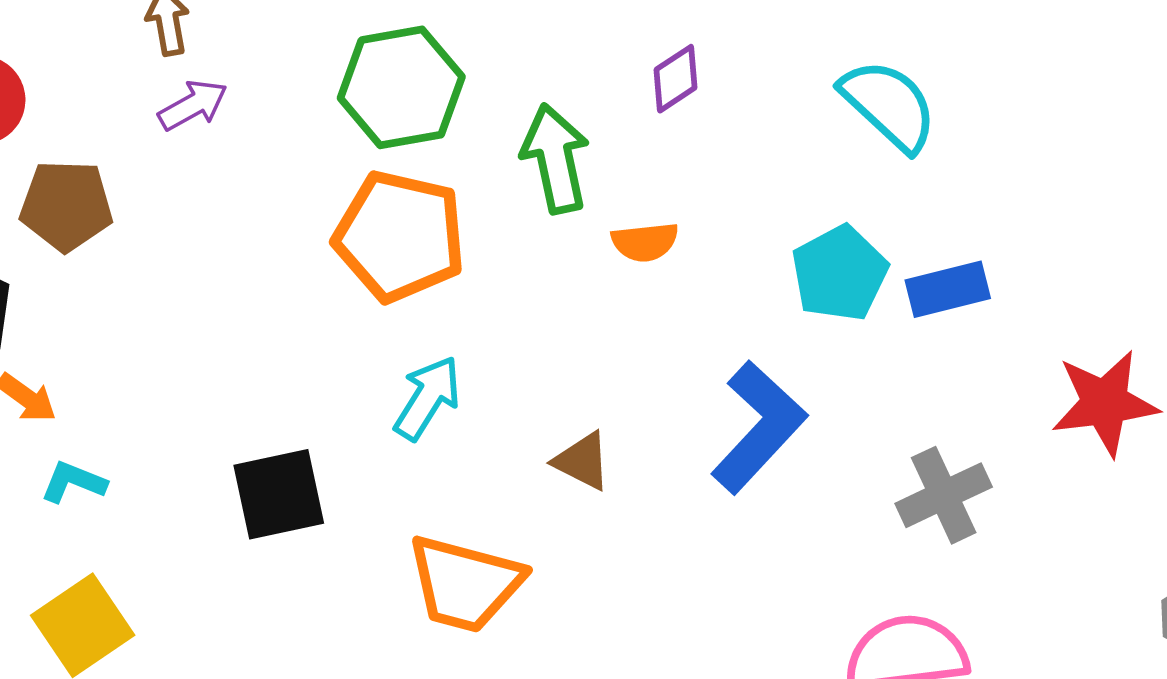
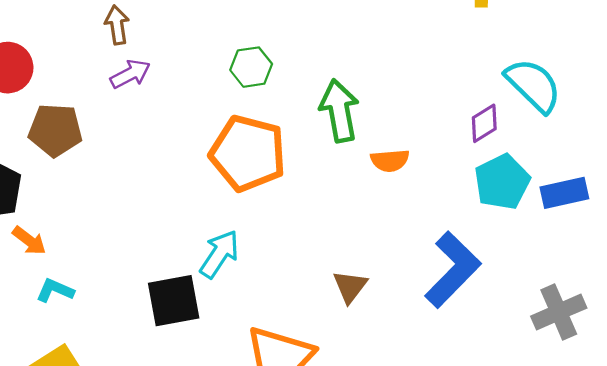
purple diamond: (675, 79) -> (484, 123), moved
green hexagon: (401, 87) -> (251, 67), size x0.6
cyan arrow: (427, 398) -> (219, 254), moved
brown triangle: (582, 461) -> (350, 286), turned 39

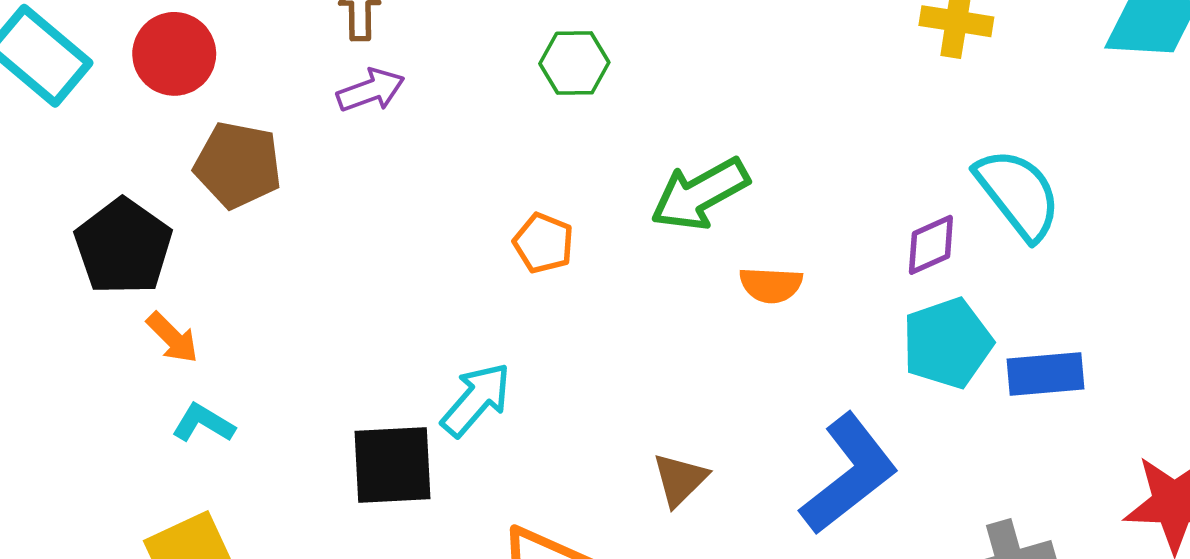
green hexagon: (251, 67) -> (574, 63), moved
green arrow: (339, 111) -> (700, 194), turned -116
orange pentagon: (248, 153) -> (543, 243), size x0.5

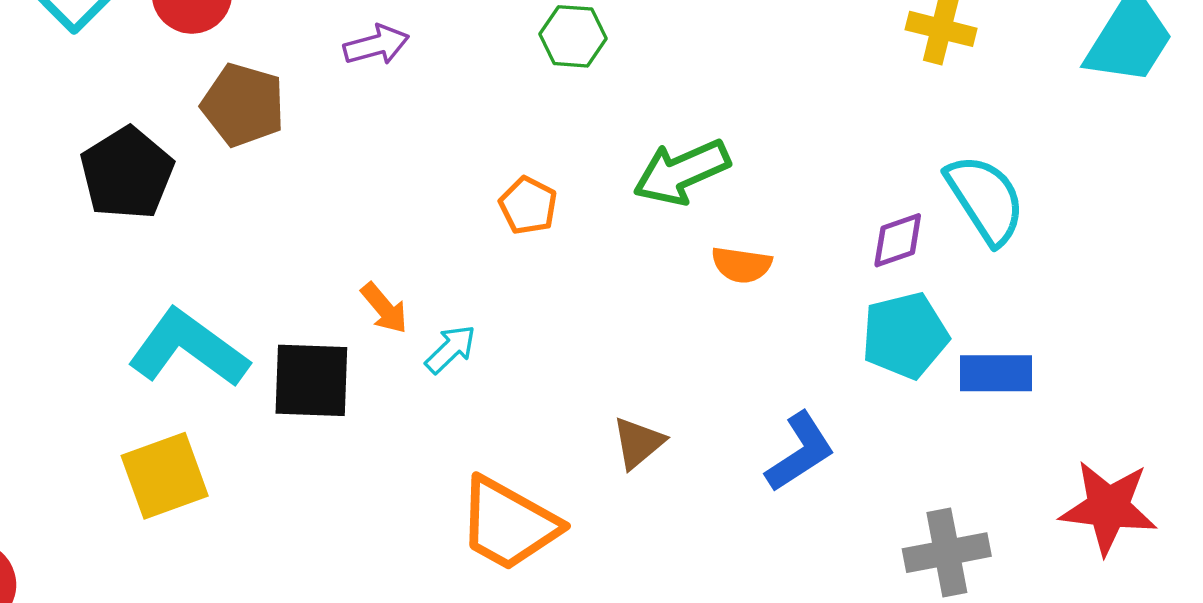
orange arrow: (172, 338) -> (384, 308), moved
cyan arrow: (476, 400) -> (451, 349), size x0.7
cyan L-shape: (203, 423) -> (188, 348), size x2.0
black square: (393, 465) -> (311, 380), moved
blue L-shape: (849, 474) -> (800, 452), size x0.7

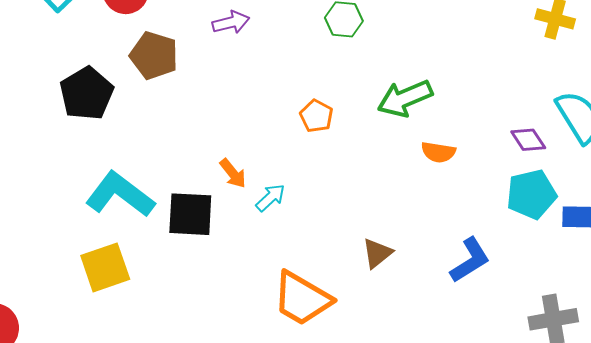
purple diamond: (898, 240) -> (528, 140), turned 75

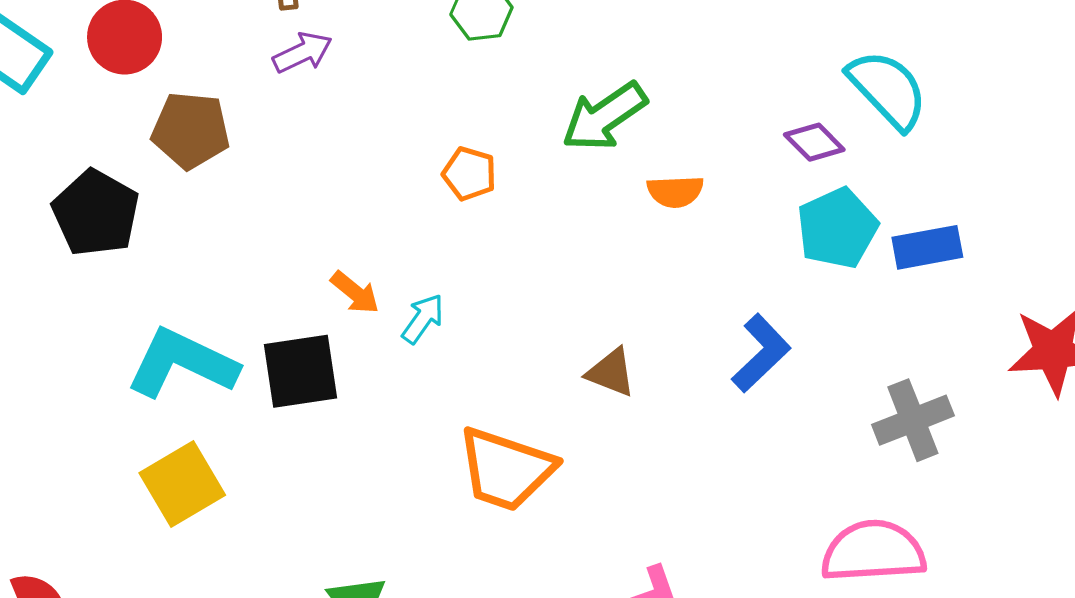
brown triangle: (377, 253) -> (611, 372), turned -48

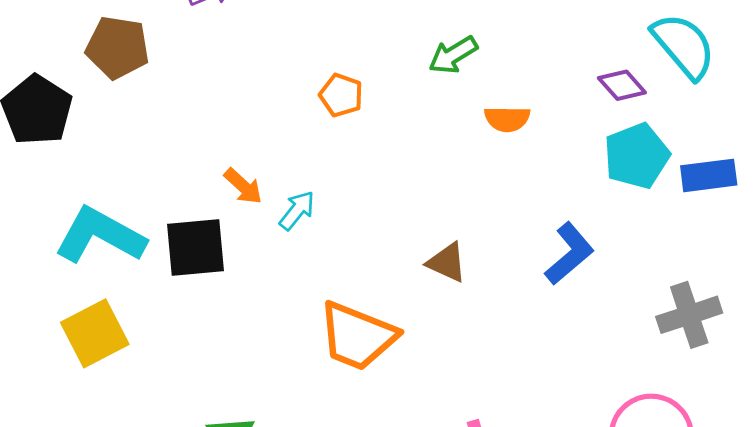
green arrow: (604, 117) -> (453, 55), size x0.7

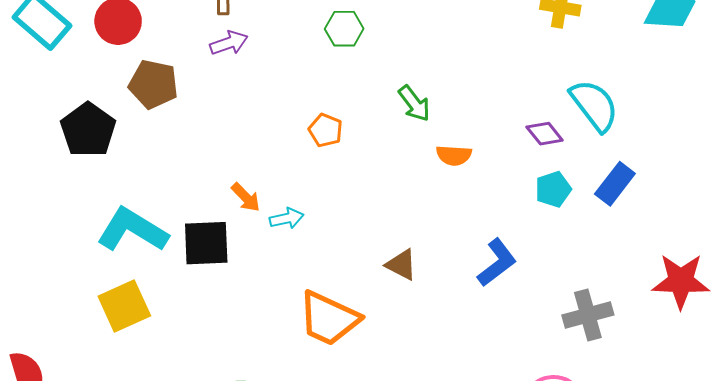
green arrow: (453, 55) -> (414, 103), turned -99
cyan pentagon: (637, 156) -> (553, 189), size x0.7
blue rectangle: (709, 175) -> (615, 184), moved, turned -48
cyan arrow: (297, 210) -> (287, 218), turned 36

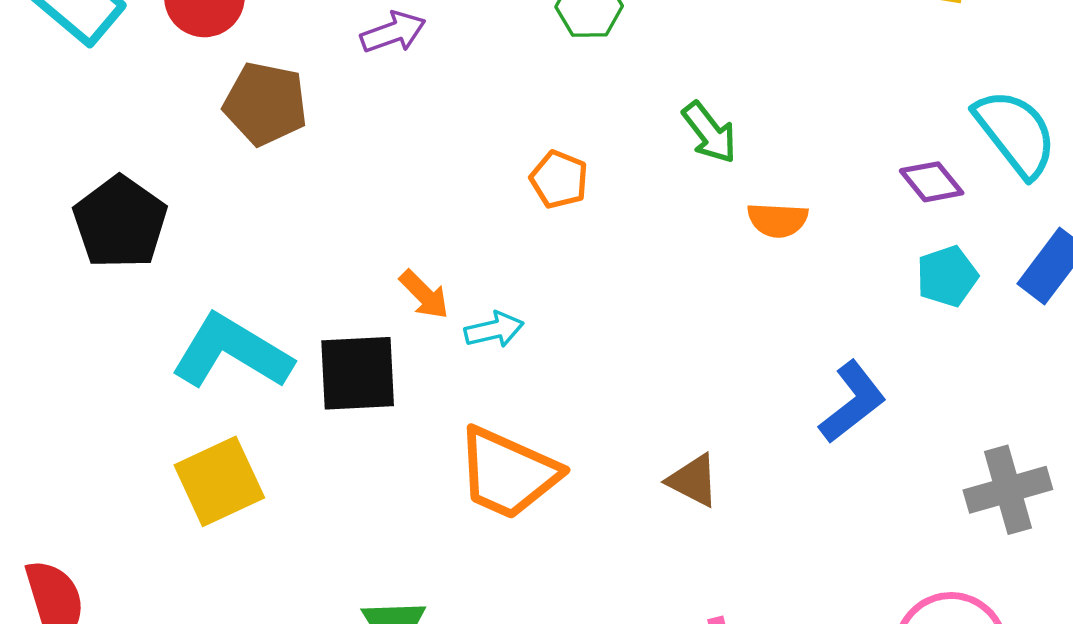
black pentagon: (88, 130) -> (120, 222), moved
brown triangle: (401, 265) -> (693, 480), moved
orange trapezoid: (329, 318) -> (508, 473), moved

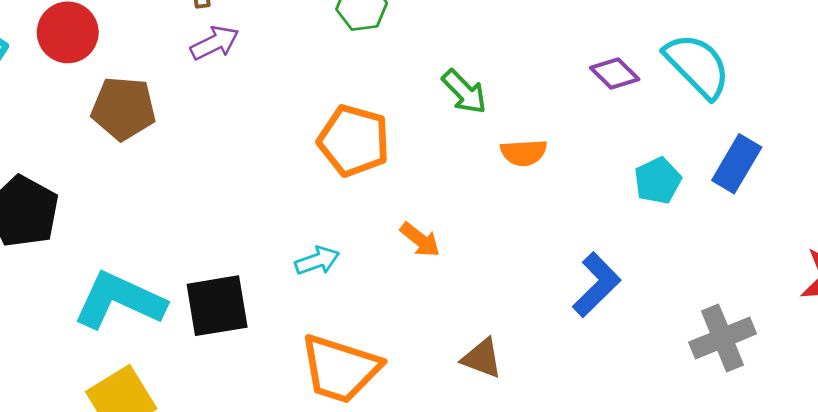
orange pentagon: (559, 179) -> (354, 141), size x1.6
purple diamond: (932, 182) -> (615, 74), moved
orange arrow: (424, 295) -> (420, 240), moved

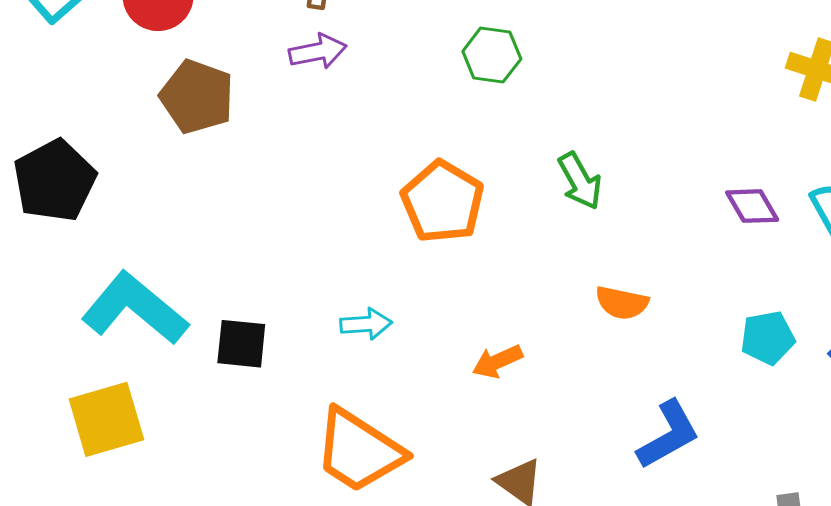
orange semicircle: (524, 153) -> (622, 303), moved
orange arrow: (420, 240) -> (497, 361), moved, turned 102
black square: (217, 306) -> (241, 344), size x0.7

